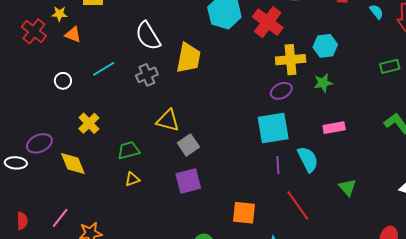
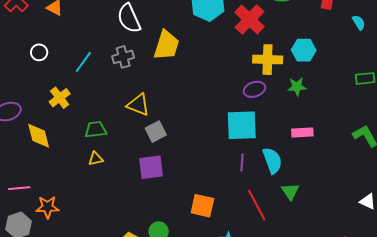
cyan line: (104, 69) -> (83, 62), moved, turned -30
green triangle: (347, 187) -> (290, 191), moved
pink line: (60, 218) -> (19, 188), turned 40

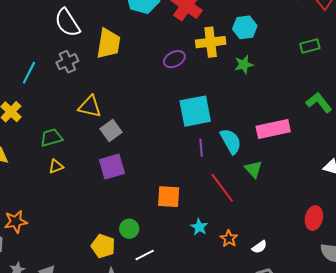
purple ellipse: (254, 89) -> (174, 59), moved
pink rectangle: (302, 132) -> (273, 129), moved, size x1.5

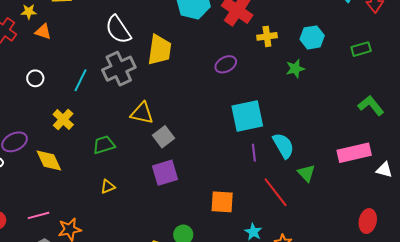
cyan hexagon: (245, 27) -> (312, 37), moved
yellow cross: (211, 42) -> (267, 36), moved, size x0.7
gray cross: (67, 62) -> (119, 69), size x1.5
pink rectangle: (273, 129) -> (354, 153), moved
yellow triangle: (56, 166) -> (108, 187), moved

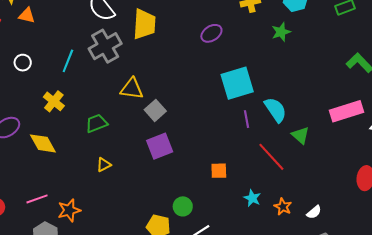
orange square: (222, 202) -> (219, 171), size x0.7

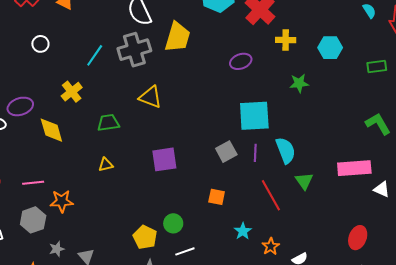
green star: (281, 32) -> (299, 83), moved
white circle: (23, 63) -> (40, 44), moved
gray square: (155, 110) -> (226, 152), moved

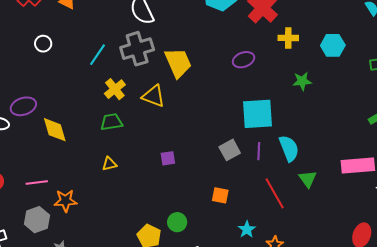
yellow trapezoid: (178, 37) -> (178, 63), moved, turned -40
yellow cross: (72, 92) -> (115, 89), moved
purple square: (164, 159) -> (168, 158), size x0.6

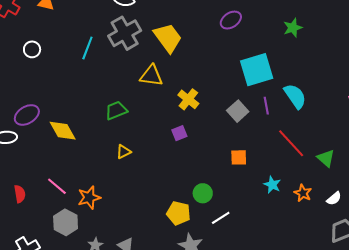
yellow cross: (115, 89) -> (188, 99), moved
green triangle: (308, 179) -> (326, 158), moved
pink line: (37, 183) -> (57, 186), turned 60

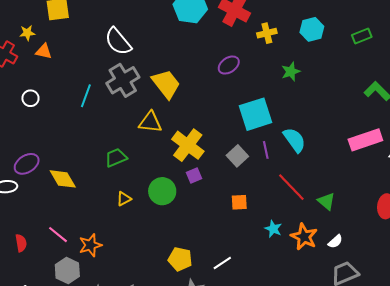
yellow cross: (188, 99) -> (188, 145), size x1.5
purple square: (179, 133) -> (194, 176), moved
green circle: (203, 193) -> (162, 191), moved, size x1.4
orange star: (303, 193) -> (304, 237), size x1.5

